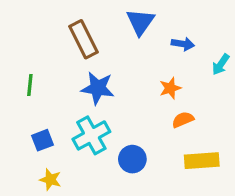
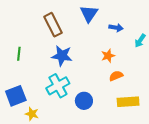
blue square: (42, 140) -> (16, 96), moved, size x1.5

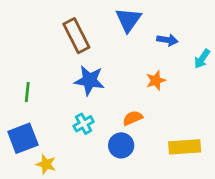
green line: (19, 54) -> (27, 92), moved
orange semicircle: (116, 76) -> (133, 118), moved
cyan cross: (58, 86) -> (84, 124), size x0.6

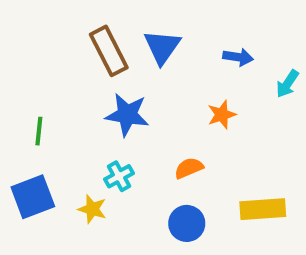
blue triangle: (128, 20) -> (162, 47), moved
blue circle: (121, 145) -> (187, 223), moved
yellow star: (46, 164) -> (92, 209), moved

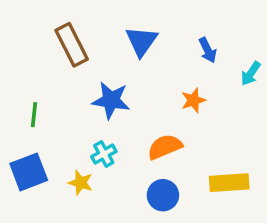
brown rectangle: (109, 51) -> (72, 45), moved
blue arrow: (238, 57) -> (208, 50), turned 55
orange semicircle: (189, 168) -> (165, 147), size x1.4

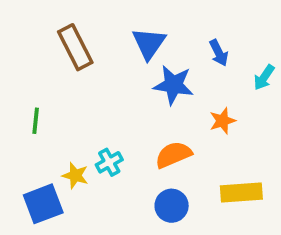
blue star: (111, 100) -> (173, 85), moved
orange star: (193, 100) -> (222, 121), moved
blue square: (29, 172) -> (43, 204), moved
yellow star: (81, 183) -> (75, 175), moved

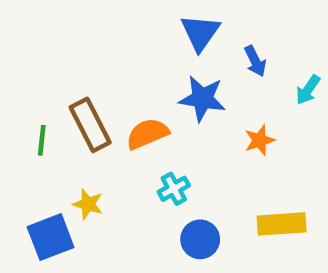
blue triangle: (149, 43) -> (200, 32), moved
brown rectangle: (75, 47) -> (90, 125), moved
orange semicircle: (173, 155) -> (147, 134), moved
cyan cross: (109, 162) -> (174, 189), moved

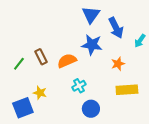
blue arrow: (255, 61) -> (116, 28), size x1.5
brown rectangle: (90, 125) -> (41, 57), size x0.7
green line: (42, 140) -> (19, 64), turned 32
yellow rectangle: (282, 224) -> (127, 90), moved

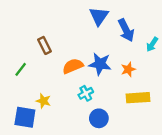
blue star: (92, 45) -> (100, 64), moved
brown rectangle: (41, 57) -> (45, 45), moved
blue square: (23, 108) -> (25, 117), turned 30

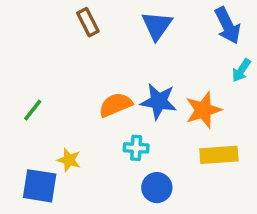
blue arrow: (126, 30) -> (227, 26), moved
brown rectangle: (45, 45) -> (88, 22), moved
orange star: (128, 69) -> (203, 110), size x1.5
cyan cross: (86, 93) -> (136, 148), turned 32

